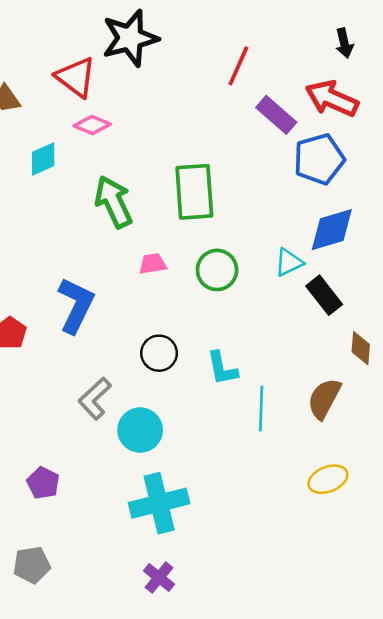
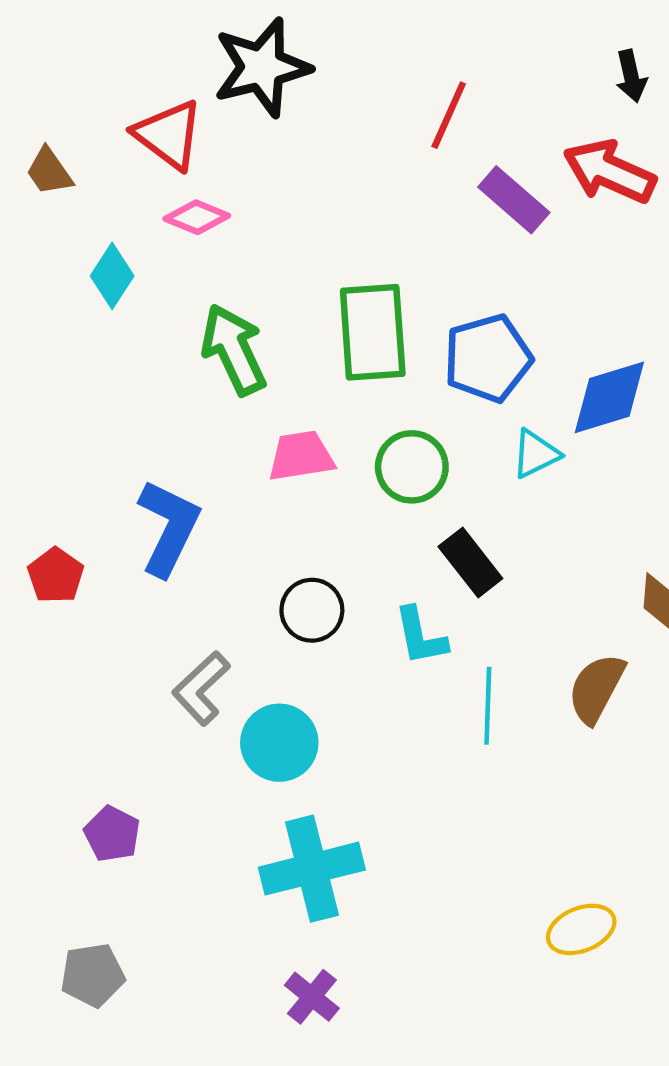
cyan diamond: (43, 159) -> (112, 276), turned -33
blue pentagon: (319, 159) -> (488, 358), moved
pink trapezoid: (153, 264) -> (301, 456), size x1.4
black rectangle: (324, 295) -> (470, 562), moved
yellow ellipse: (328, 479) -> (581, 929), moved

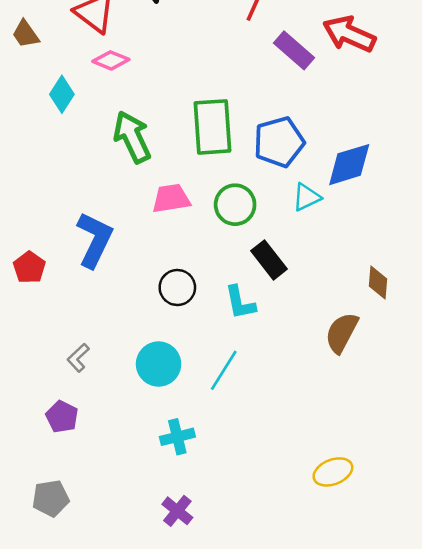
gray L-shape: (201, 688) -> (78, 358), moved, size x0.7
cyan line: (488, 706) -> (224, 370), moved, turned 30
cyan cross: (312, 869) -> (177, 437), size x0.6

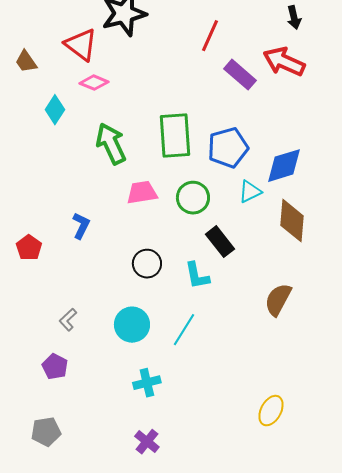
blue L-shape: (95, 240) -> (81, 226), size x0.6
brown diamond: (378, 282) -> (292, 221), moved, size x1.6
yellow ellipse: (333, 472) -> (271, 411), turned -40

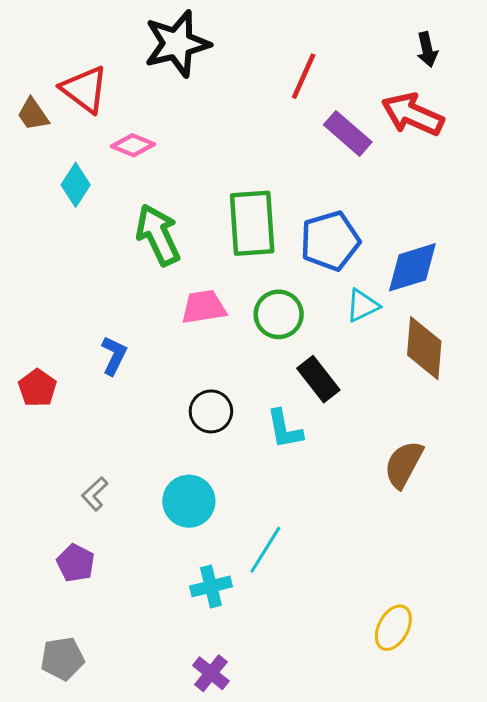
red triangle: (81, 45) -> (84, 89), moved
cyan line: (184, 330) -> (265, 550), moved

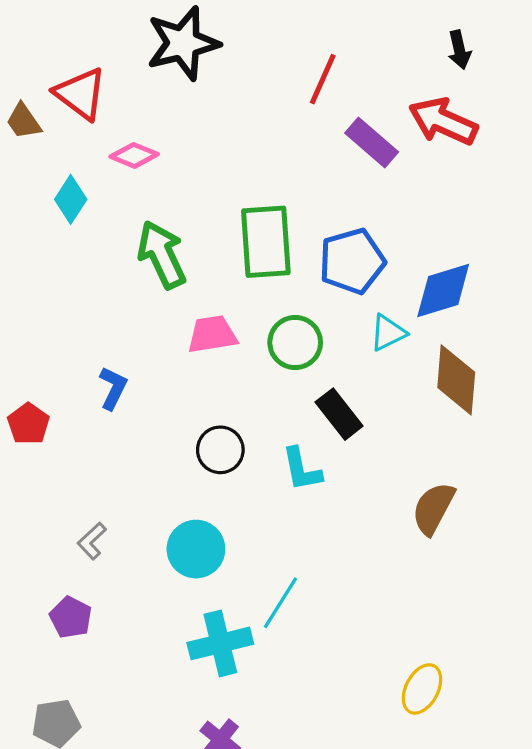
cyan cross: (211, 586) -> (220, 643), size x1.4

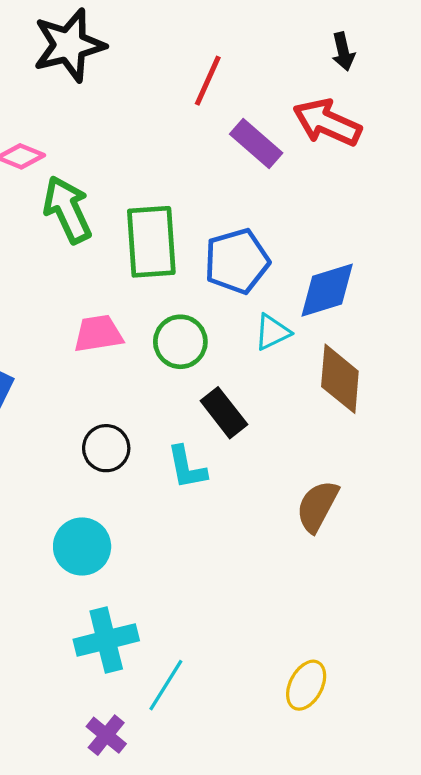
green arrow: (162, 255) -> (68, 210), moved
cyan line: (281, 603) -> (166, 685), moved

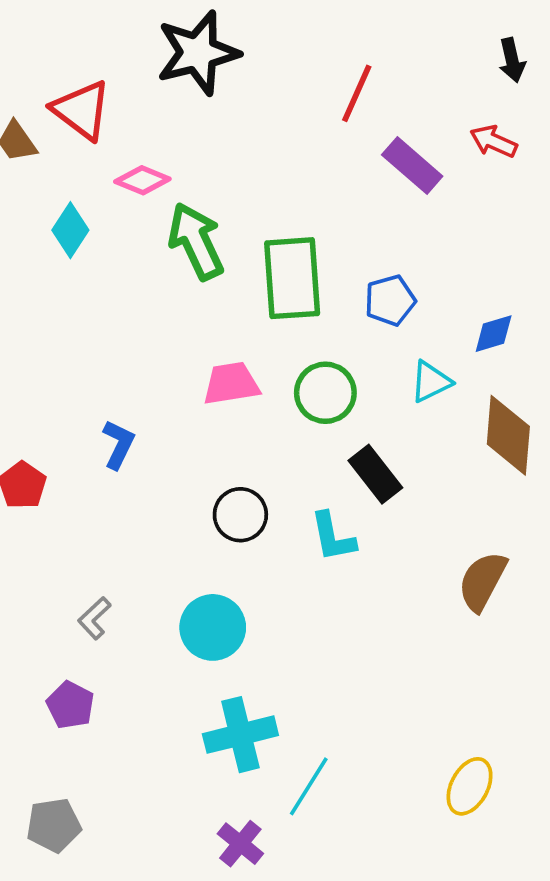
red arrow: (327, 123) -> (494, 141), size x0.6
blue pentagon: (237, 261) -> (390, 300), size x0.7
blue diamond: (327, 290) -> (494, 334), size x0.6

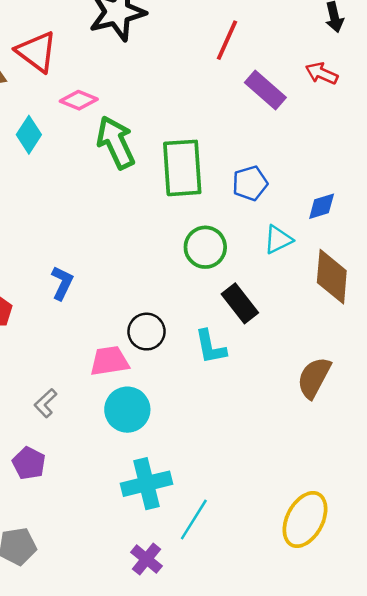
pink trapezoid: (231, 384) -> (109, 361), moved
yellow ellipse: (470, 786) -> (305, 519), size x1.4

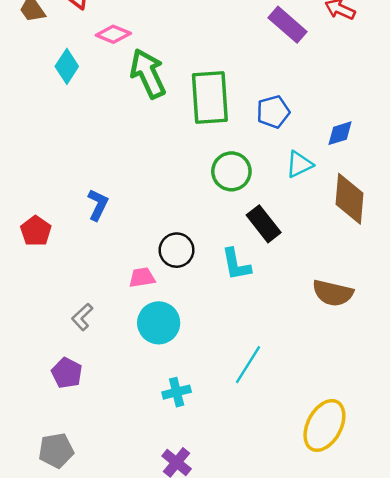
pink trapezoid: (109, 361) -> (142, 278), size x0.7
brown semicircle: (314, 378) -> (333, 293), turned -105
cyan cross: (146, 484) -> (177, 392), size x0.6
cyan line: (194, 519) -> (248, 365), moved

